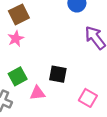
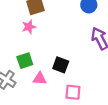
pink square: (88, 98) -> (73, 92), moved, turned -35

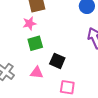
green square: (25, 61) -> (35, 43), moved

